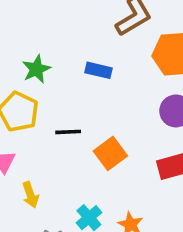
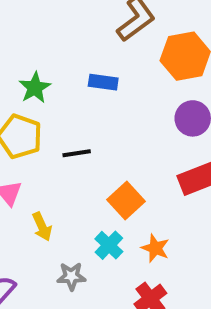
orange square: (110, 153) -> (126, 200), moved

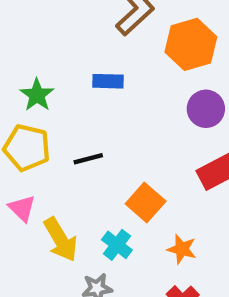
yellow arrow: (42, 227) -> (61, 240), size x1.5
cyan cross: (109, 245) -> (117, 245), moved

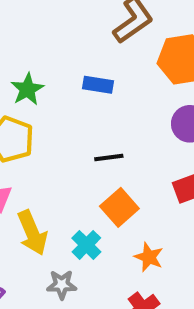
black line: (88, 159) -> (109, 157), moved

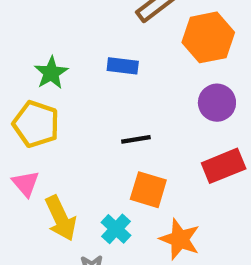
orange square: (119, 207) -> (148, 190), turned -30
orange star: (149, 257) -> (180, 239), size x1.4

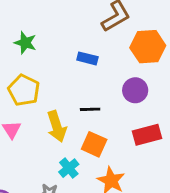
green star: (51, 73) -> (25, 43), moved, turned -30
purple circle: (217, 103) -> (135, 90), moved
yellow arrow: (61, 218) -> (57, 127), moved

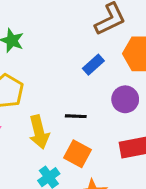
blue rectangle: (87, 58) -> (93, 65), moved, turned -60

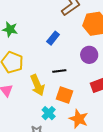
blue rectangle: (93, 65) -> (53, 38), moved

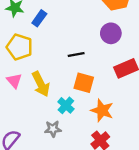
blue rectangle: (53, 38) -> (39, 18), moved
yellow arrow: (37, 85) -> (41, 84), moved

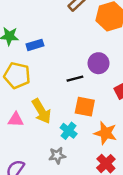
blue rectangle: (39, 18) -> (35, 45), turned 42
purple circle: (111, 33) -> (98, 63), moved
pink triangle: (14, 81) -> (16, 120), moved, turned -42

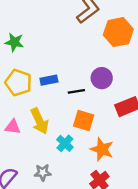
blue rectangle: (35, 45) -> (49, 80), moved
gray star: (57, 156) -> (43, 172), moved

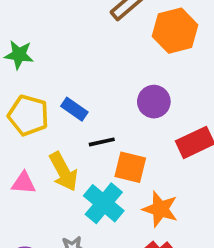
blue rectangle: (49, 80) -> (74, 109), turned 49
black line: (76, 91) -> (102, 142), moved
cyan cross: (65, 143) -> (104, 203), size x1.5

